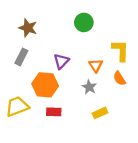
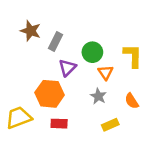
green circle: (84, 22) -> (92, 52), moved
gray rectangle: (21, 57) -> (56, 41), moved
orange semicircle: (119, 78) -> (132, 101), moved

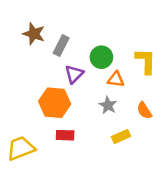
orange triangle: (105, 72) -> (116, 79), turned -49
yellow trapezoid: (19, 118) -> (21, 148), moved

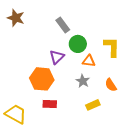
brown star: (34, 34) -> (16, 18), moved
gray rectangle: (61, 45) -> (63, 25), moved, turned -63
yellow trapezoid: (21, 148) -> (16, 114), turned 50

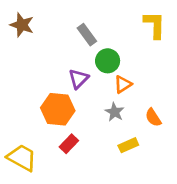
yellow L-shape: (112, 47) -> (155, 25), moved
orange triangle: (89, 61) -> (123, 84), turned -40
red rectangle: (50, 104) -> (69, 144), turned -48

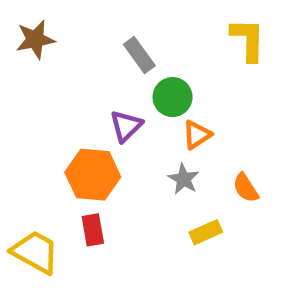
brown star: (22, 25) -> (35, 39), turned -30
red rectangle: (69, 144) -> (93, 230), moved, turned -54

